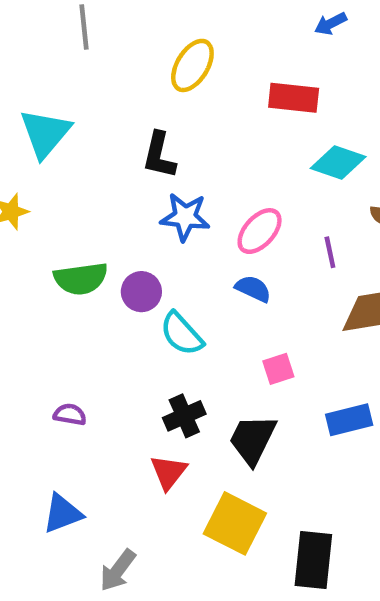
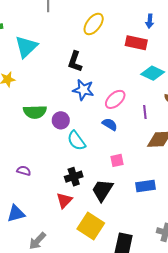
blue arrow: (331, 24) -> (150, 21), moved, turned -64

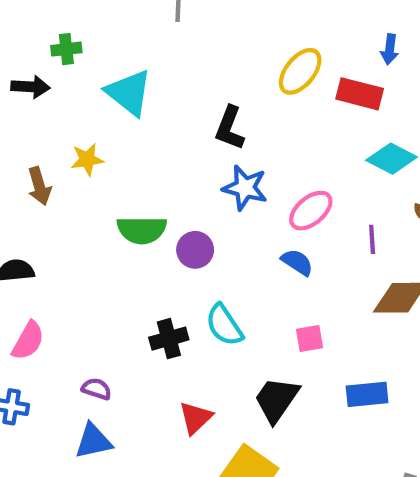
yellow ellipse: (94, 24) -> (300, 71), moved
cyan triangle: (26, 47) -> (129, 93), turned -40
cyan semicircle: (76, 141) -> (224, 325), moved
purple semicircle: (24, 171) -> (97, 389), moved
black cross: (74, 177) -> (169, 339), moved

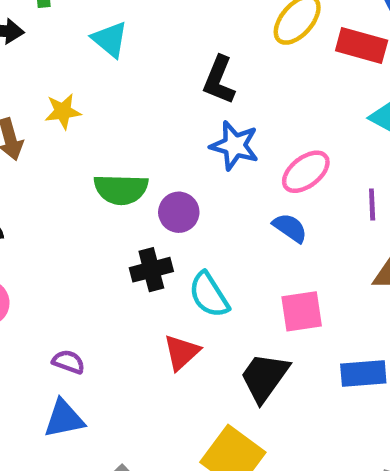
cyan triangle: (129, 93) -> (110, 39), size x0.7
black cross: (169, 339) -> (151, 270), moved
pink square: (309, 339) -> (302, 311), size x1.4
red triangle: (196, 418) -> (182, 352), moved

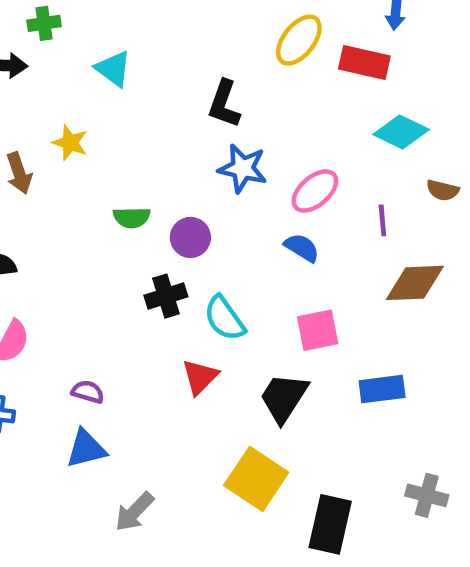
yellow star: (63, 111) -> (70, 143), turned 30
green semicircle: (121, 189) -> (132, 218), size x0.7

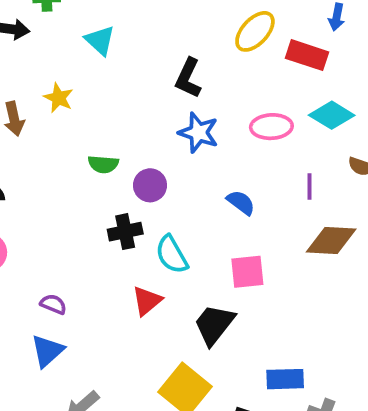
pink ellipse: (315, 191) -> (271, 127), moved, turned 33
blue rectangle: (382, 389) -> (285, 379), moved
blue triangle: (86, 449) -> (47, 351), turned -33

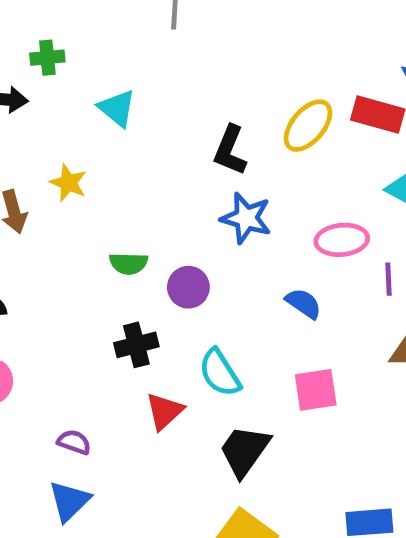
yellow ellipse: (255, 31) -> (308, 126), moved
pink ellipse: (271, 127) -> (342, 240), moved
black cross: (125, 232) -> (136, 345), moved
red triangle: (147, 301) -> (164, 411), moved
black trapezoid: (214, 324) -> (244, 451), moved

